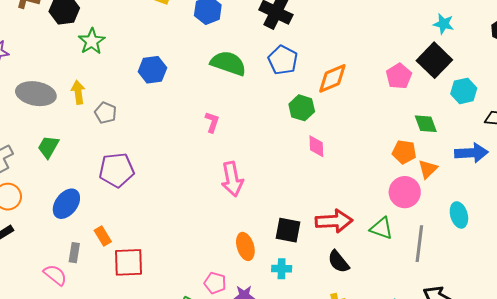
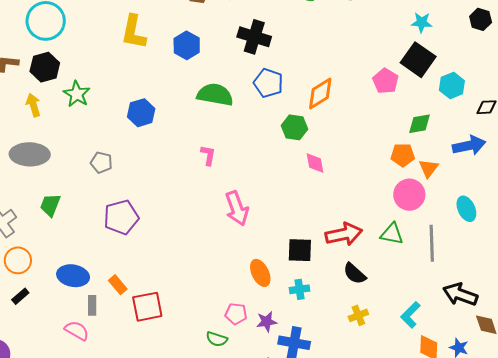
yellow arrow: (78, 92) -> (33, 105), moved
green diamond: (426, 124) -> (420, 124), turned -70
blue ellipse: (66, 204) -> (73, 276), moved, turned 72

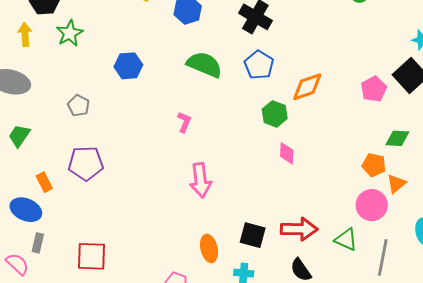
orange rectangle: (118, 285) -> (44, 182), moved

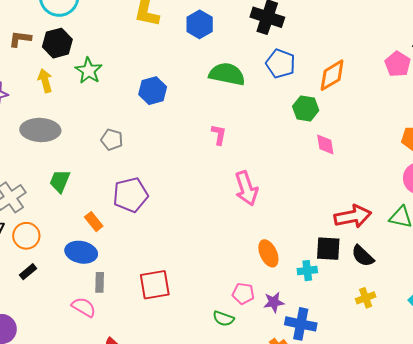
black square: (253, 235) -> (328, 249), moved

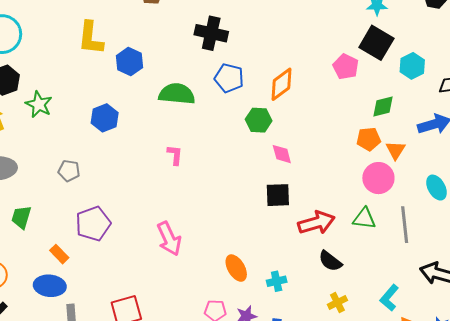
blue hexagon: (200, 24) -> (130, 62), moved
pink arrow: (246, 188) -> (169, 239), moved
black square: (328, 249) -> (278, 195), moved

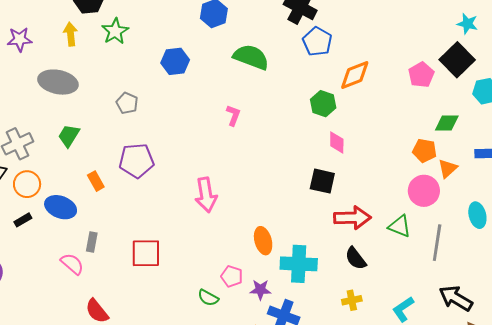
blue pentagon: (229, 78) -> (317, 42), moved
cyan cross: (277, 281) -> (299, 264), size x1.8
blue ellipse: (50, 286) -> (61, 207), moved

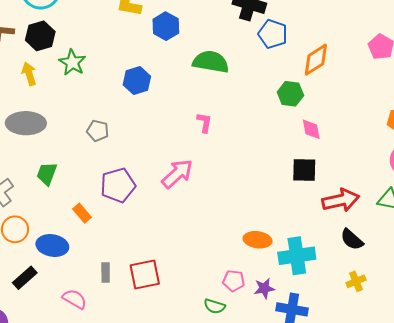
pink arrow: (206, 195) -> (177, 174), moved, turned -112
black rectangle: (23, 220) -> (25, 278), moved, size x1.4
orange ellipse: (263, 241) -> (258, 240), turned -56
gray rectangle: (92, 242) -> (106, 273), moved

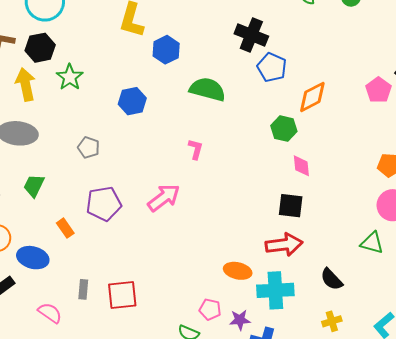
yellow arrow: (29, 74) -> (26, 84), size x1.4
red arrow: (341, 200) -> (284, 245), moved

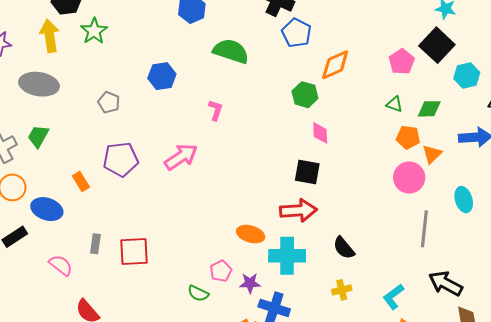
blue hexagon: (132, 101) -> (162, 76), moved
green trapezoid: (34, 186) -> (38, 136), moved
green triangle: (372, 243) -> (394, 104), moved, size x0.7
pink pentagon: (210, 309) -> (221, 271), turned 30

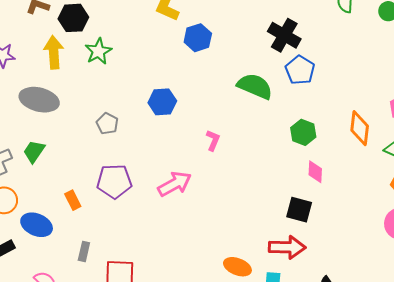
green semicircle: (231, 51) -> (255, 86), moved
orange diamond: (335, 65) -> (360, 128), moved, turned -64
gray rectangle: (95, 244) -> (84, 252), moved

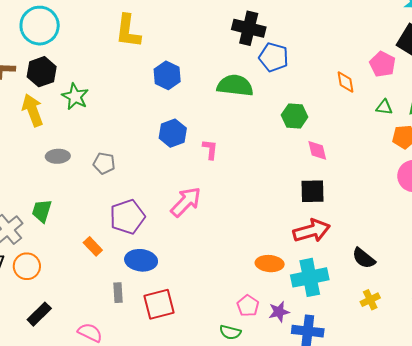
blue hexagon: (198, 38) -> (167, 75), moved
gray ellipse: (39, 100) -> (58, 156), moved, size x0.6
blue hexagon: (162, 102) -> (173, 133), moved
orange diamond: (360, 128) -> (346, 82), moved, size x0.7
blue ellipse: (37, 225) -> (141, 260), moved

